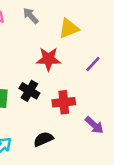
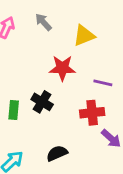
purple line: (93, 64) -> (103, 83), moved, turned 60
red cross: (64, 102) -> (92, 113), moved

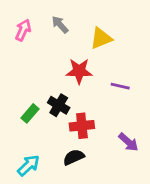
green rectangle: (14, 110) -> (30, 113), turned 36
red cross: (92, 113) -> (82, 126), moved

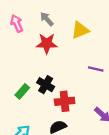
pink arrow: (23, 30) -> (17, 23), turned -48
red star: (79, 71) -> (47, 43), moved

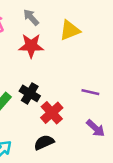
purple line: (96, 69) -> (90, 92), moved
red cross: (65, 101) -> (52, 113), turned -36

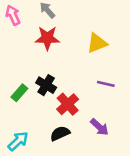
yellow triangle: (70, 30) -> (97, 43), moved
purple arrow: (96, 128) -> (99, 127), moved

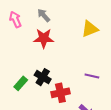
yellow triangle: (97, 43) -> (90, 29), moved
red cross: (68, 104) -> (60, 93), turned 30

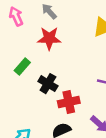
green rectangle: (21, 83) -> (22, 66), moved

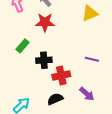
black cross: (48, 84) -> (44, 60), turned -35

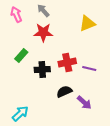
red cross: (61, 76) -> (67, 62), moved
black semicircle: (55, 99) -> (64, 91), moved

